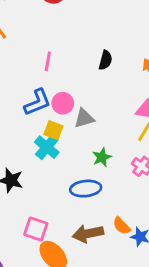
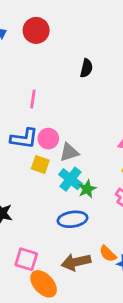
black semicircle: (105, 60) -> (86, 68), moved
blue L-shape: (37, 102) -> (24, 138), turned 32
cyan cross: (47, 147) -> (70, 179), moved

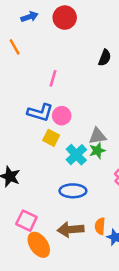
gray triangle: (69, 152) -> (97, 136), moved
green star: (87, 189) -> (97, 151), moved
orange semicircle: (108, 254) -> (100, 226), turned 42

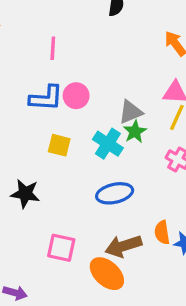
yellow square: (51, 138) -> (59, 145), moved
orange ellipse: (39, 245) -> (107, 274), moved

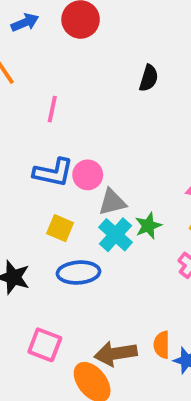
pink line: (53, 48) -> (52, 109), moved
gray triangle: (131, 112) -> (112, 202), moved
blue ellipse: (115, 193) -> (78, 273), moved

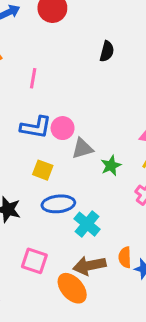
cyan cross: (116, 235) -> (87, 224), moved

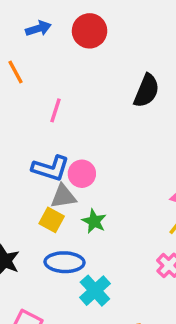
black semicircle: (107, 51) -> (146, 91), size x1.4
gray triangle: (82, 148) -> (63, 196), moved
green star: (111, 166) -> (94, 221), moved, turned -30

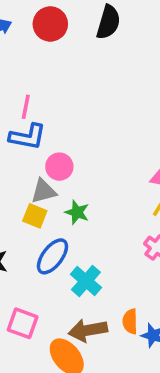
black semicircle: (146, 91) -> (108, 22), moved
blue L-shape: (51, 168) -> (28, 137), moved
blue ellipse: (65, 262) -> (52, 256), turned -48

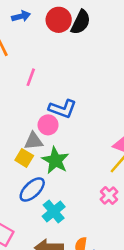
black semicircle: (108, 22) -> (81, 22), moved
blue L-shape: (28, 137) -> (63, 109), moved
green star: (77, 212) -> (55, 160), size x1.5

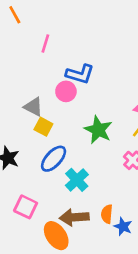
gray triangle: (34, 141) -> (33, 107), moved, turned 36
green star: (55, 160) -> (98, 130), moved

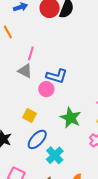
gray triangle: (33, 107) -> (25, 71), moved

